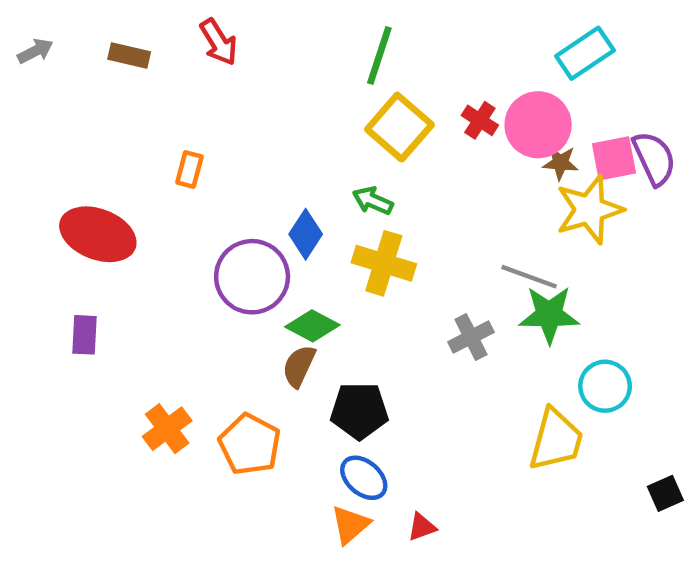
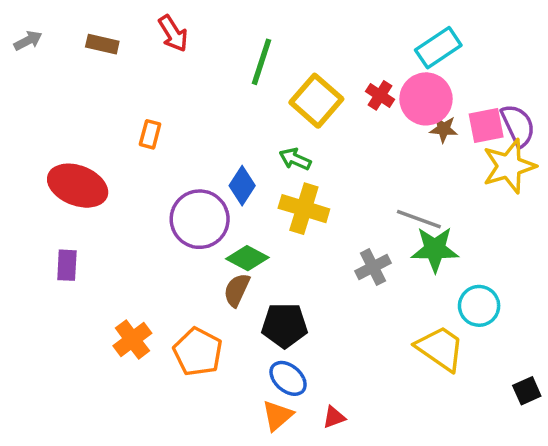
cyan rectangle: (585, 53) -> (438, 48), moved
green line: (379, 56) -> (262, 62), moved
yellow star: (589, 210) -> (509, 166), moved
yellow trapezoid: (556, 440) -> (440, 348), turned -70

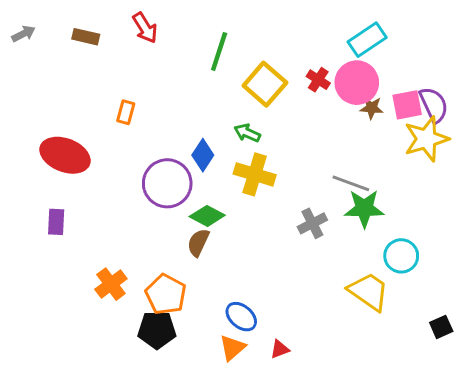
black pentagon: (285, 325) -> (157, 330), moved

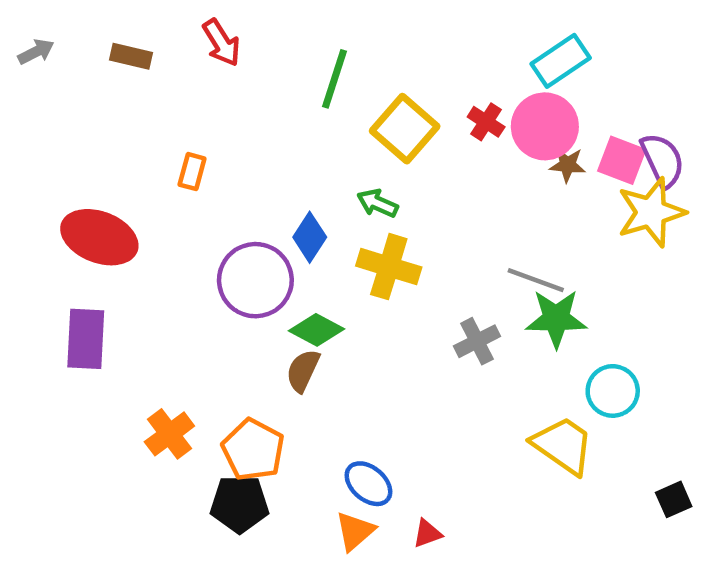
pink square: (407, 105) -> (622, 160), turned 32
purple rectangle: (56, 222) -> (86, 339), size x1.5

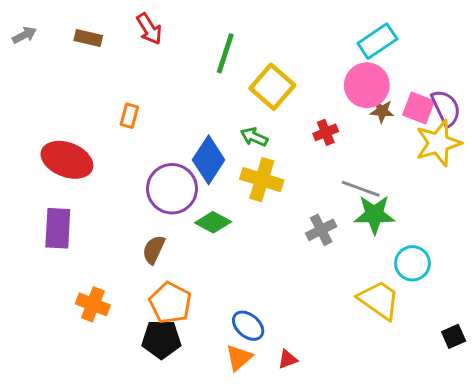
red cross: (486, 122) -> (326, 132), moved, turned 35
blue diamond: (310, 237) -> (209, 160), size x1.4
brown semicircle: (303, 371) -> (154, 250), moved
orange cross: (169, 434) -> (93, 304), moved, turned -32

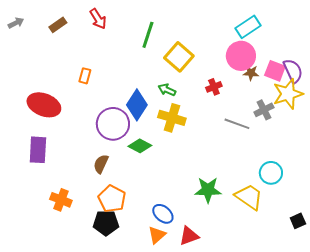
brown rectangle: (88, 38) -> (58, 25), turned -48
green star: (374, 215) -> (208, 190), moved
gray cross: (321, 230) -> (264, 110), moved
red triangle: (288, 359) -> (189, 236), size x1.5

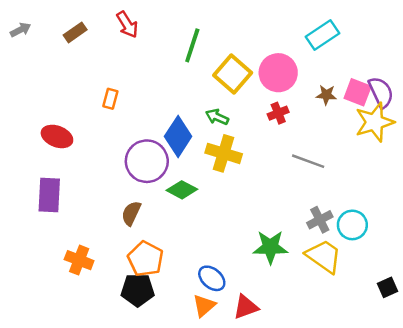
pink circle: (241, 56) -> (278, 73), moved
red ellipse: (44, 105) -> (57, 136), size x0.7
gray cross: (264, 110) -> (320, 220), moved

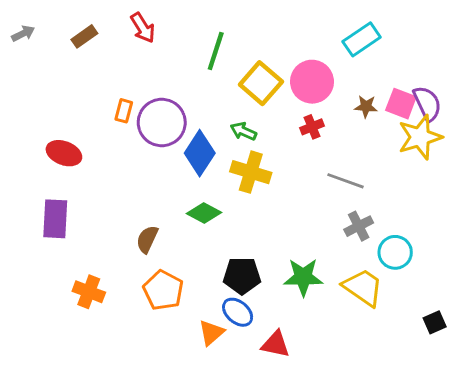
purple circle: (147, 161) -> (162, 123), moved
gray cross: (320, 220) -> (359, 226), moved
black pentagon: (138, 290) -> (242, 276), moved
orange triangle: (204, 306) -> (211, 333), moved
red triangle: (246, 307) -> (276, 344), turned 32

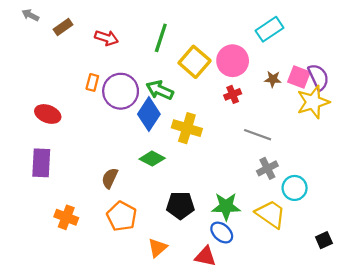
red arrow: (143, 28) -> (106, 38), moved, turned -40
gray arrow: (23, 34) -> (30, 15), moved, turned -126
green arrow: (243, 131) -> (160, 90), moved, size x1.4
blue ellipse: (238, 312) -> (222, 233), moved

